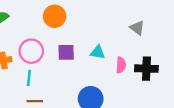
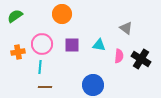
gray triangle: (137, 28) -> (126, 28), moved
black cross: (146, 69) -> (141, 59), turned 30

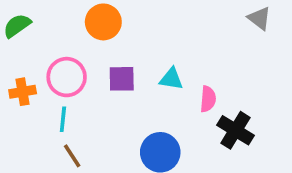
gray triangle: (126, 28) -> (259, 18), moved
black cross: (141, 59) -> (236, 130), moved
brown line: (45, 87) -> (72, 156), turned 56

